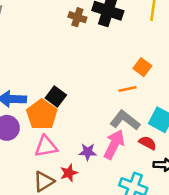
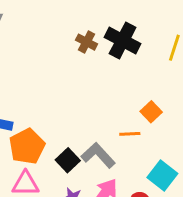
black square: (56, 97) -> (68, 160), moved
gray L-shape: (125, 120) -> (98, 155), moved

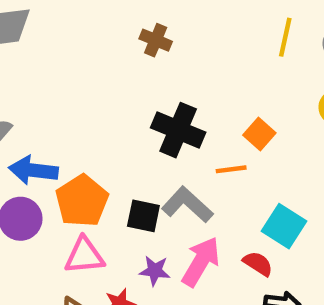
black cross: (123, 40) -> (178, 130), moved
black square: (68, 160) -> (143, 216), turned -30

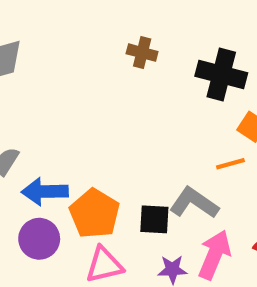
black cross: (178, 130) -> (221, 74), moved

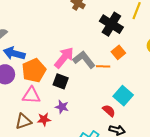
gray L-shape: (194, 203) -> (84, 60), moved
pink arrow: (214, 255) -> (64, 58), moved

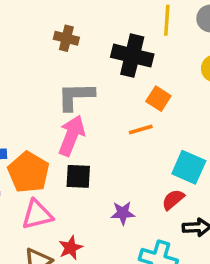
gray L-shape: (84, 60) -> (76, 96), moved, turned -35
purple star: (62, 107) -> (123, 213), moved
red semicircle: (109, 111) -> (173, 200), turned -64

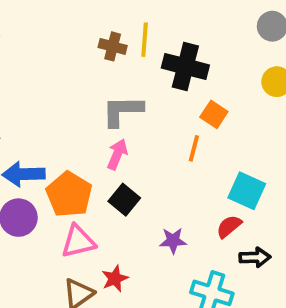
yellow line: (167, 20) -> (145, 40), moved
orange line: (141, 130) -> (194, 148), turned -60
pink arrow: (72, 135) -> (117, 154), size x0.7
black square: (78, 176) -> (124, 200), turned 36

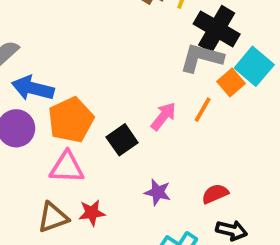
gray L-shape: (122, 111) -> (202, 58), moved
pink arrow: (117, 154) -> (163, 116), moved
cyan square: (247, 191) -> (254, 66), moved

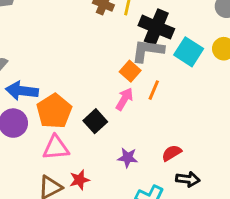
orange square: (231, 83) -> (130, 71), moved

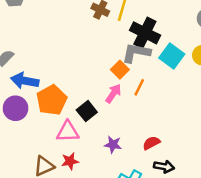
pink triangle: (56, 148) -> (68, 132), moved

